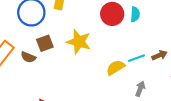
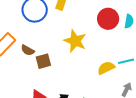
brown square: (45, 43) -> (43, 61), moved

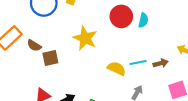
yellow semicircle: (106, 68) -> (117, 68), turned 48

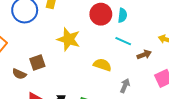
brown semicircle: (34, 45) -> (19, 74), moved
cyan line: (138, 63) -> (123, 41), moved, turned 42

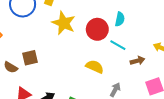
red circle: (101, 14) -> (97, 29), moved
yellow star: (69, 39) -> (64, 23), moved

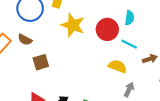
brown semicircle: (11, 67) -> (25, 40), moved
yellow semicircle: (95, 67) -> (118, 66), moved

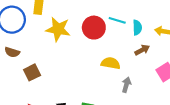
cyan semicircle: (130, 18) -> (137, 28), moved
cyan line: (129, 44) -> (117, 20), moved

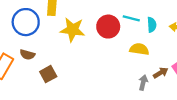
brown arrow: (142, 50) -> (161, 73), moved
yellow semicircle: (111, 63) -> (139, 49), moved

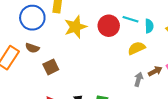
yellow star: (72, 30) -> (75, 27), turned -30
yellow semicircle: (139, 49) -> (136, 48), turned -36

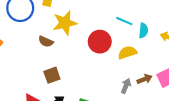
red circle: (109, 26) -> (100, 42), moved
brown semicircle: (32, 48) -> (46, 42), moved
brown square: (51, 67) -> (52, 75), moved

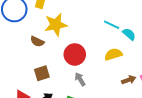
cyan semicircle: (143, 30) -> (129, 34), turned -56
red circle: (100, 42) -> (75, 54), moved
gray arrow: (126, 86) -> (80, 79), moved, turned -56

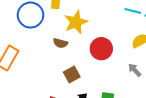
gray arrow: (80, 79) -> (135, 70), moved

